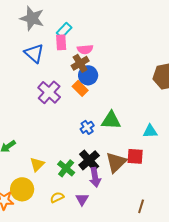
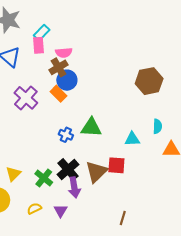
blue cross: (87, 127) -> (66, 135), turned -32

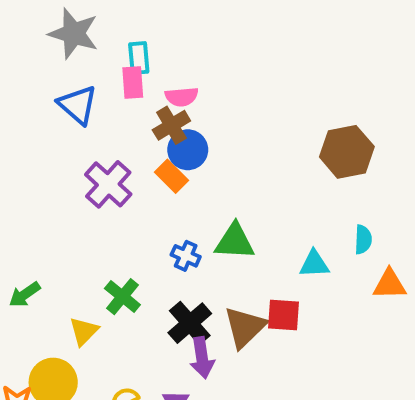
cyan rectangle: (42, 33) -> (139, 58), turned -49
green cross: (44, 178) -> (122, 297), moved

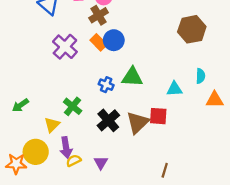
blue circle: (188, 150) -> (114, 40), moved
purple arrow: (202, 358) -> (66, 148), moved

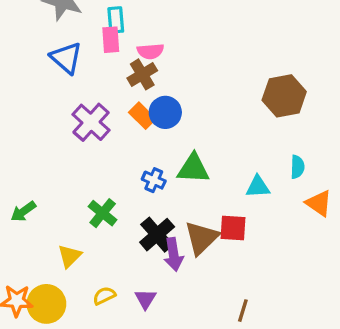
orange triangle: (215, 100) -> (319, 203), turned 36
yellow triangle: (52, 125) -> (70, 256), moved
purple arrow: (66, 148) -> (174, 254), moved
yellow circle: (36, 152) -> (46, 304), moved

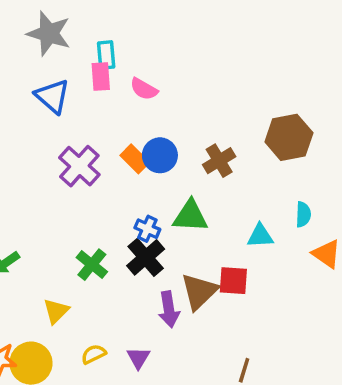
pink semicircle: (150, 51) -> (144, 89), turned 35
brown cross: (142, 74) -> (219, 161), moved
black cross: (157, 235) -> (146, 257), moved

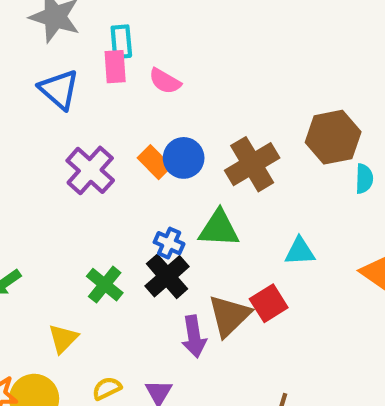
brown cross: (219, 161) -> (252, 164), size x1.4
cyan semicircle: (303, 214) -> (364, 179), moved
red square: (233, 281) -> (269, 303), turned -36

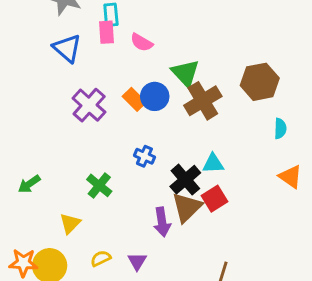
cyan semicircle: (364, 179) -> (280, 129), moved
green triangle: (219, 229) -> (185, 73), moved, turned 44
cyan triangle: (300, 251) -> (213, 164), moved
black cross: (167, 276) -> (185, 180), moved

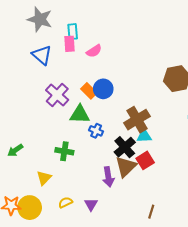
pink semicircle: (142, 42) -> (94, 51), turned -63
green triangle: (185, 73) -> (80, 114), moved, turned -45
brown cross: (203, 101) -> (137, 120), moved
green cross: (99, 185) -> (64, 151), turned -30

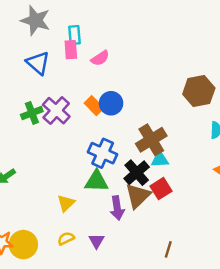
green triangle: (80, 114) -> (96, 181), moved
blue cross: (96, 131) -> (103, 153), size x1.6
green cross: (64, 151) -> (32, 113), moved, turned -30
yellow triangle: (44, 178) -> (66, 203), moved

